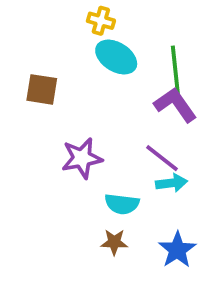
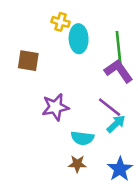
yellow cross: (101, 21) -> (61, 22), moved
cyan ellipse: (116, 57) -> (79, 39), turned 56
cyan arrow: (172, 183) -> (116, 124), turned -36

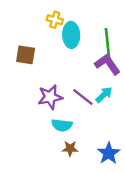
purple line: (110, 107) -> (83, 97), moved
cyan arrow: (116, 124) -> (104, 95), moved
cyan semicircle: (82, 138) -> (62, 125), moved

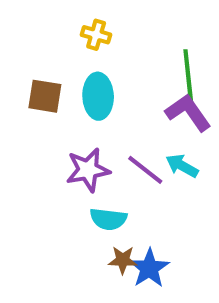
cyan ellipse: (71, 35) -> (98, 96), moved
cyan arrow: (104, 95) -> (182, 166), turned -108
blue star: (109, 153) -> (149, 268), moved

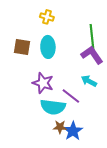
purple star: (88, 170) -> (43, 83), turned 30
purple line: (145, 170) -> (71, 96), moved
cyan semicircle: (108, 219) -> (53, 107), size x1.4

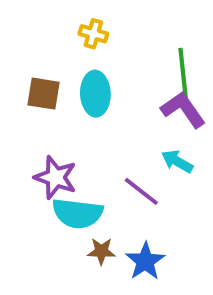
purple star: (43, 83) -> (55, 177), moved
cyan semicircle: (53, 107) -> (77, 213), moved
brown star: (60, 127) -> (101, 251), moved

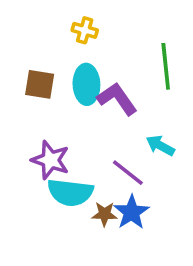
purple L-shape: (183, 110) -> (117, 99), moved
brown star: (101, 251) -> (104, 214), moved
blue star: (145, 261) -> (132, 212), moved

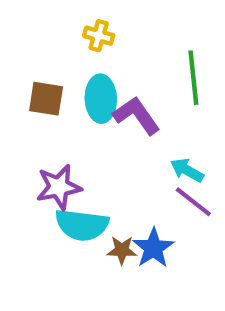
purple star: (50, 160) -> (59, 187), turned -30
purple line: (128, 173) -> (193, 202), moved

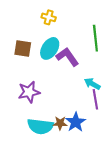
cyan ellipse: (101, 99) -> (50, 48), turned 35
purple line: (193, 202) -> (95, 99), turned 42
cyan semicircle: (82, 225) -> (40, 126), moved

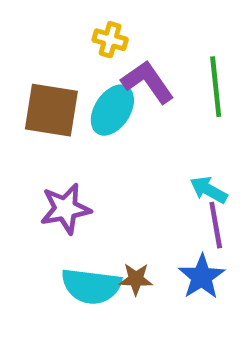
brown square: (23, 48) -> (51, 110), size x1.4
purple L-shape: (67, 57) -> (148, 82), moved
blue star: (76, 122) -> (202, 277), moved

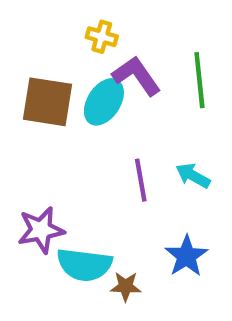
purple star: (65, 209) -> (41, 230), moved
purple line: (216, 225) -> (141, 180), moved
brown star: (136, 279) -> (126, 286), moved

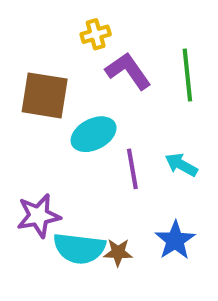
yellow cross: (102, 37) -> (96, 34), turned -32
cyan ellipse: (104, 102) -> (94, 134), moved, turned 30
brown star: (126, 286) -> (118, 252), moved

